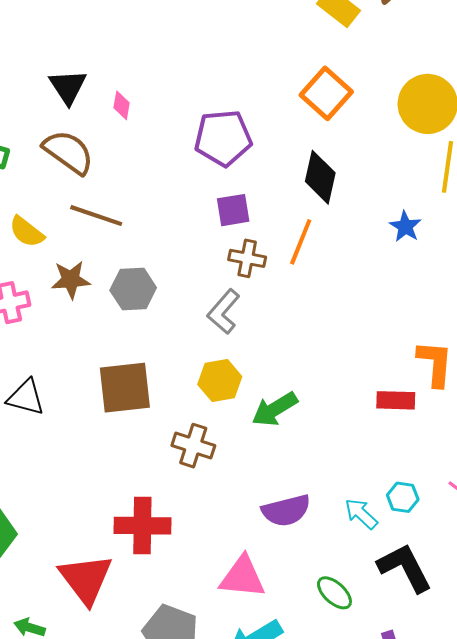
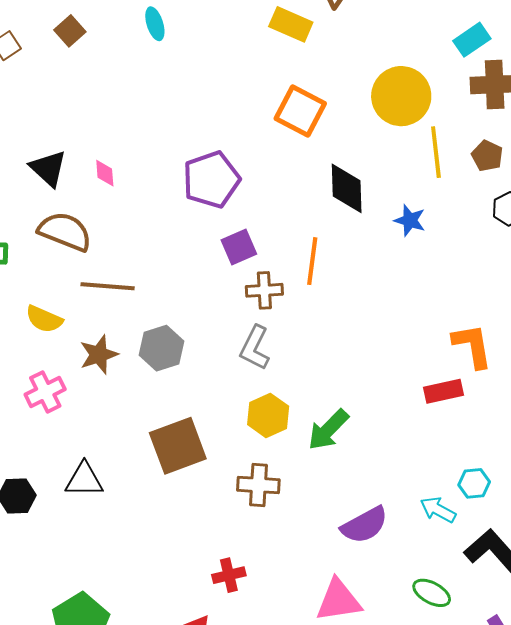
black diamond: (320, 177) -> (347, 188), moved
red cross: (142, 526) -> (229, 575), size x0.6

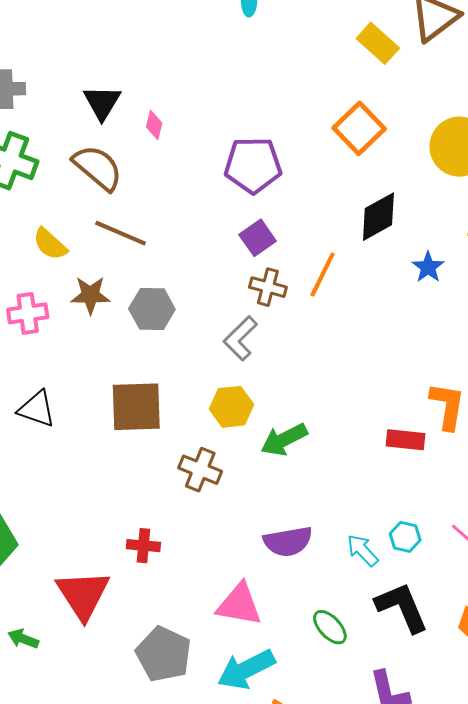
black diamond: (347, 188) -> (378, 217), turned 44
purple square: (239, 247) -> (258, 238), turned -30

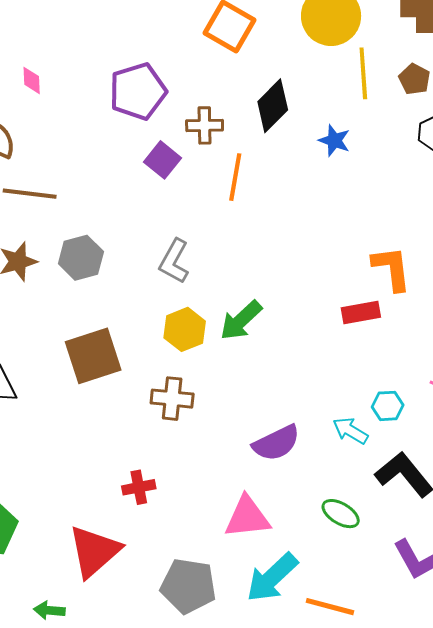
brown cross: (268, 287) -> (205, 125), moved
green arrow: (284, 440) -> (241, 320), moved
red triangle: (83, 595) -> (94, 551), turned 38

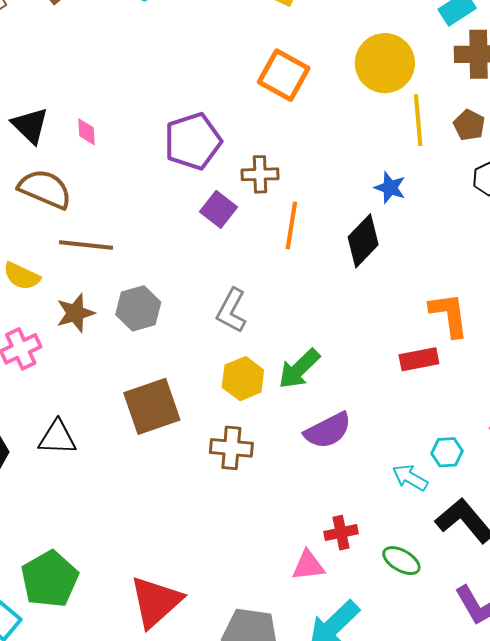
black diamond: (273, 106) -> (363, 241), moved
purple semicircle: (276, 443) -> (328, 430), moved
red cross: (139, 487) -> (341, 533), moved
pink triangle: (247, 517) -> (308, 565), size x0.7

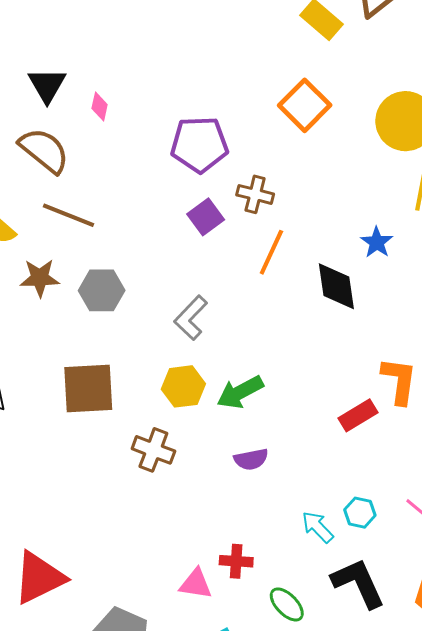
black diamond: (363, 241) -> (336, 286), turned -68
red rectangle: (419, 359) -> (358, 415), turned -36
purple semicircle: (328, 430) -> (251, 459), size x0.7

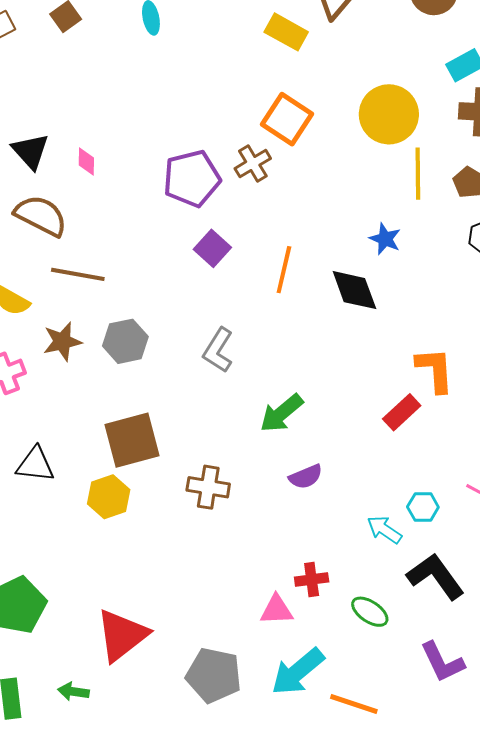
brown cross: (255, 194) -> (253, 163), moved, turned -33
yellow hexagon: (183, 386) -> (109, 497), moved

